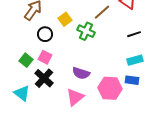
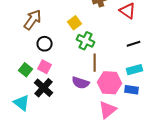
brown line: (102, 12) -> (95, 63), moved, turned -48
yellow square: (65, 19) -> (75, 23), moved
pink hexagon: (110, 88) -> (110, 83), moved
pink triangle: (75, 97) -> (108, 110), moved

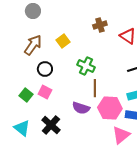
yellow square: (75, 23) -> (63, 41), moved
black cross: (44, 88) -> (51, 125), moved
pink triangle: (108, 110) -> (121, 135), moved

